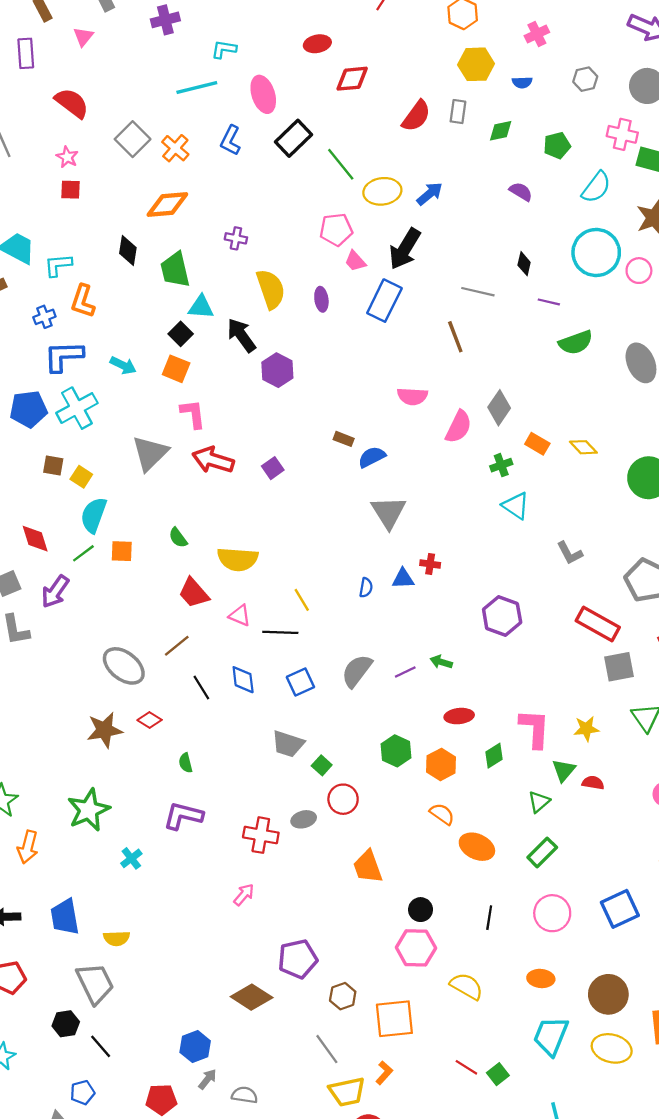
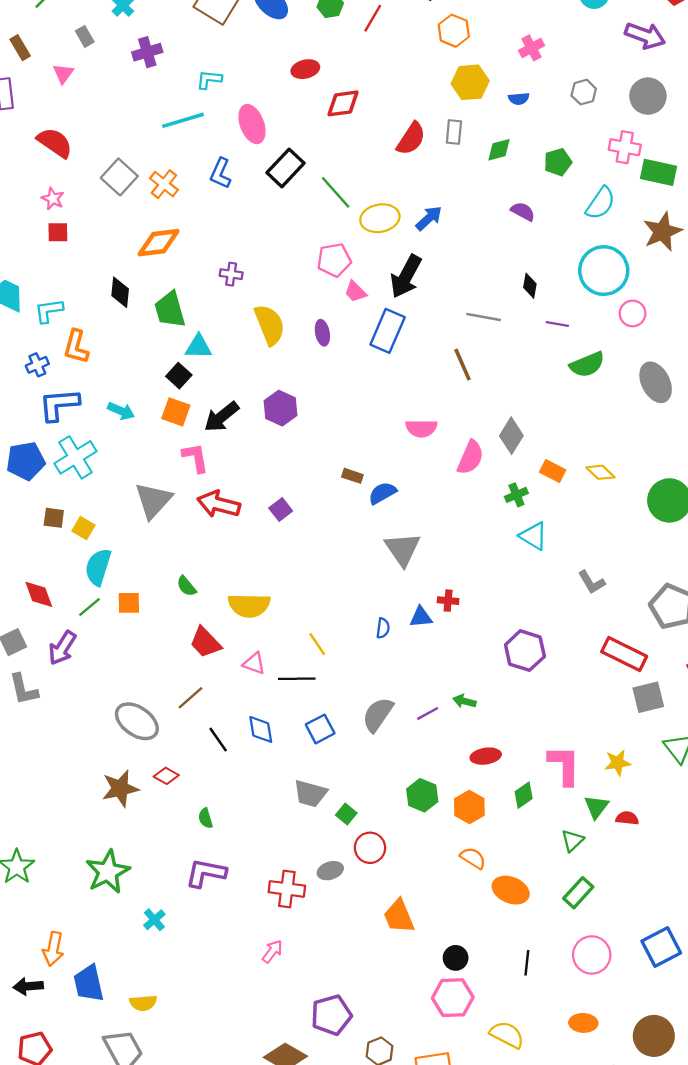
pink circle: (639, 271) -> (633, 313), moved
black arrow: (241, 335) -> (222, 417), moved, turned -90
orange arrow: (28, 847) -> (53, 949), moved

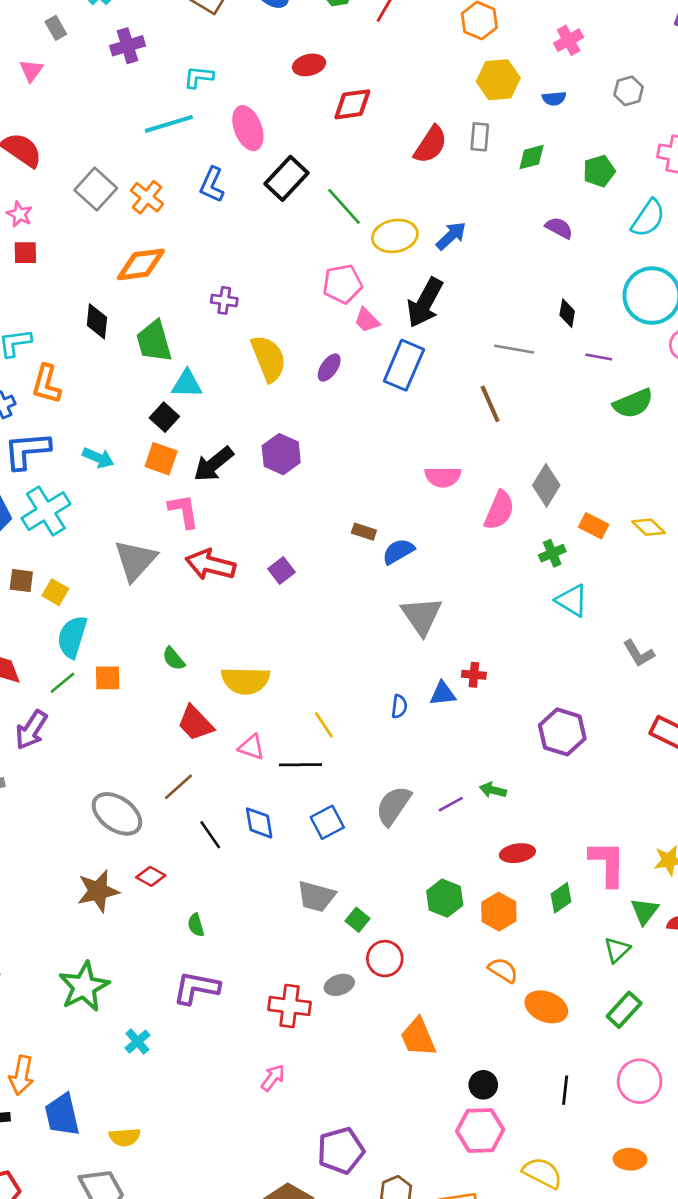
purple ellipse: (322, 333) -> (329, 368), turned 45

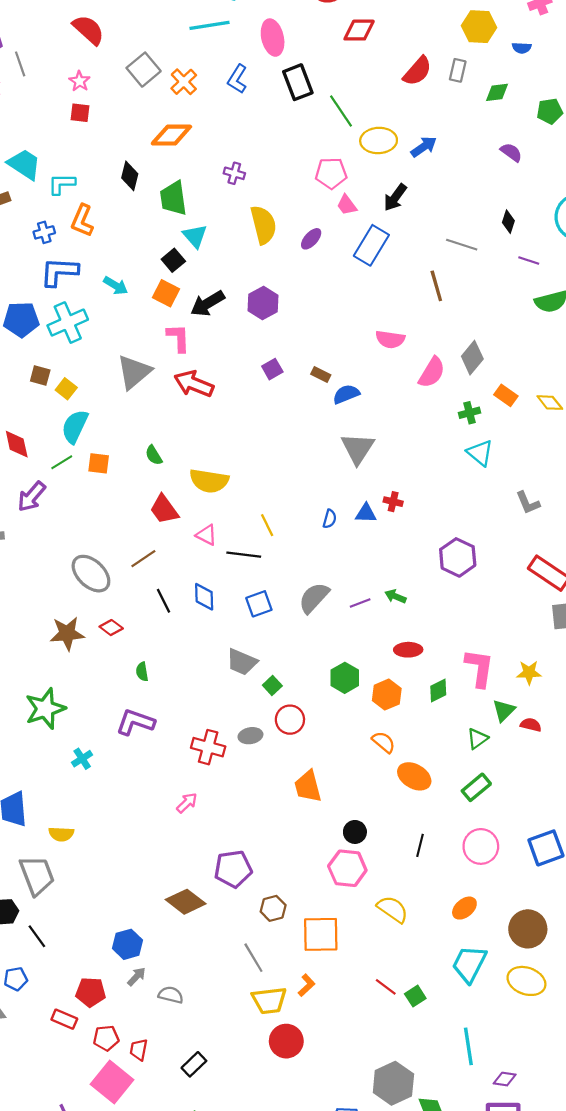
black rectangle: (286, 178) -> (298, 82), turned -72
black arrow: (425, 303) -> (395, 197), size x0.7
cyan triangle: (187, 384) -> (195, 236), turned 40
purple square: (282, 570) -> (272, 369), moved
orange ellipse: (630, 1159) -> (464, 908), turned -50

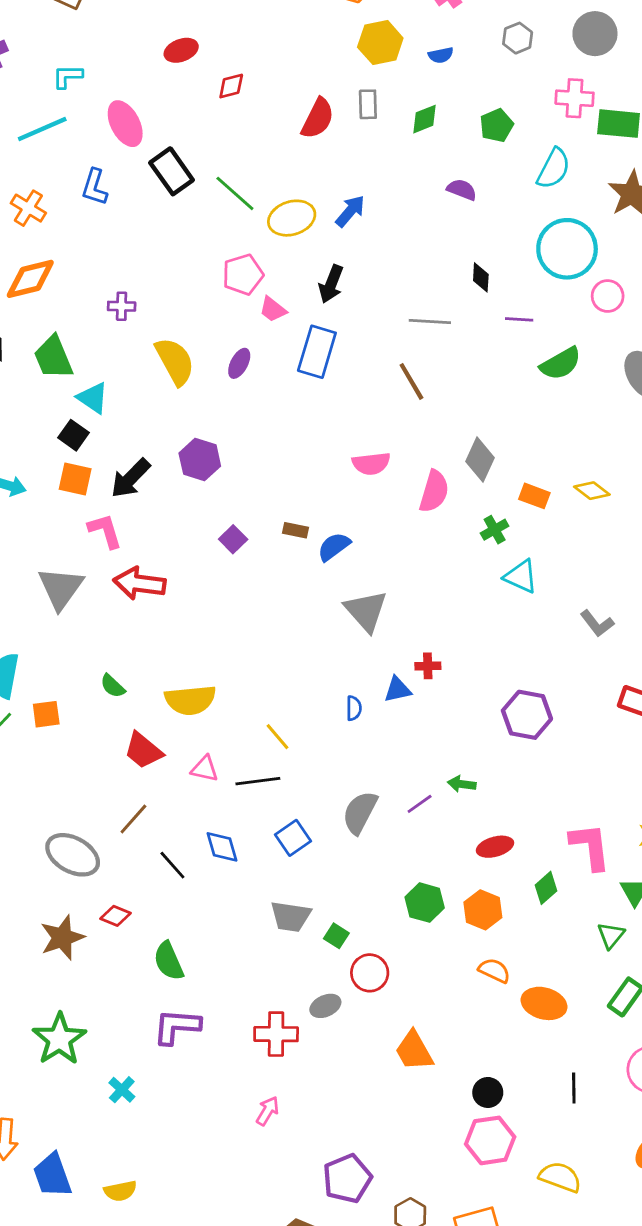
red diamond: (359, 30) -> (231, 86), size x0.7
green semicircle: (142, 672) -> (169, 961), size x1.6

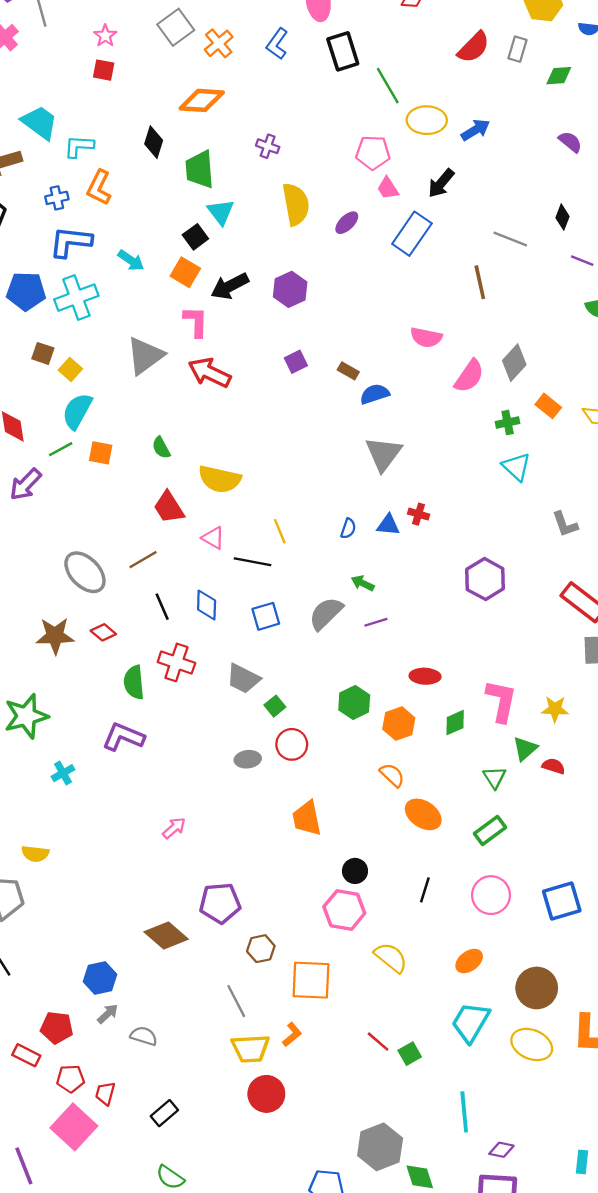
green arrow: (462, 784) -> (363, 583), moved
green triangle: (611, 935) -> (494, 777), turned -30
red cross: (276, 1034) -> (176, 662), moved

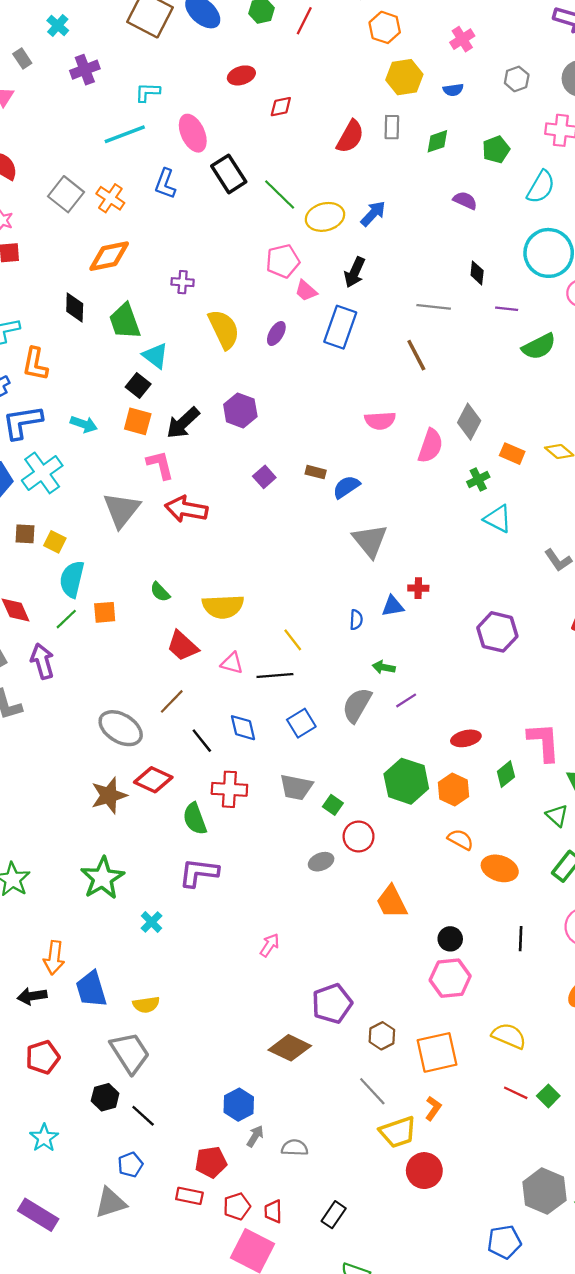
purple arrow: (25, 484) -> (42, 661), turned 136
red diamond: (103, 632) -> (153, 780), size x1.5
green hexagon: (354, 703) -> (406, 781), size x1.4
yellow semicircle: (391, 958) -> (509, 1036), moved

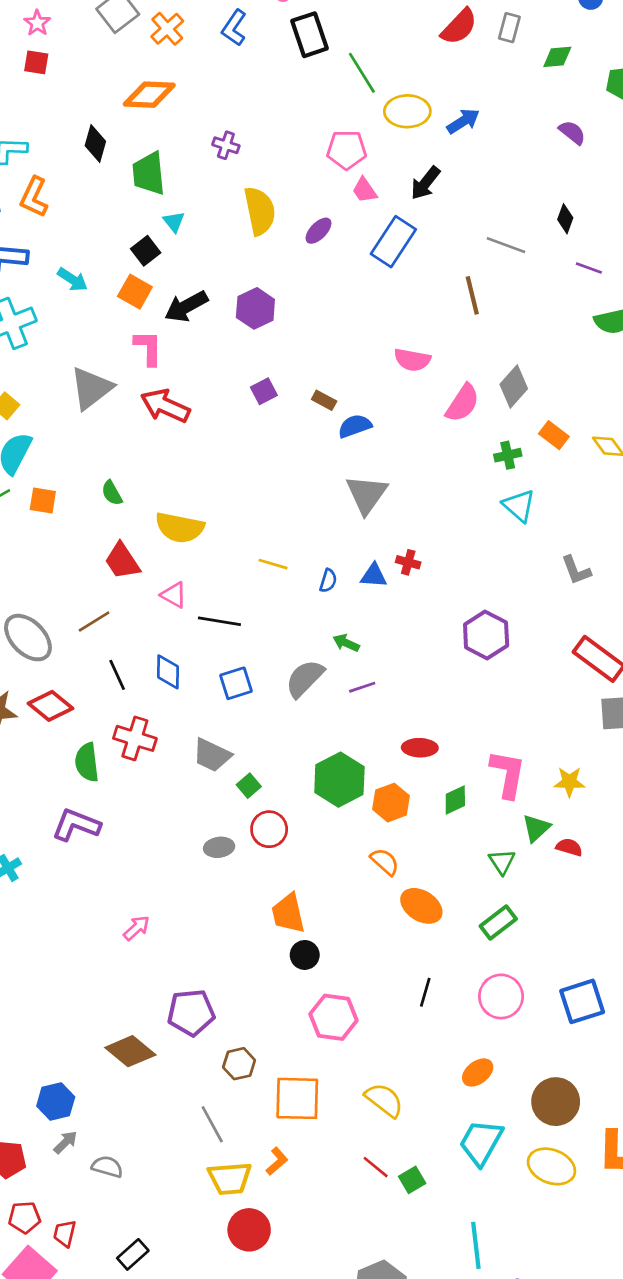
cyan triangle: (155, 356) -> (174, 222), size x0.7
yellow line: (293, 640) -> (273, 564), moved, turned -50
black circle: (450, 939) -> (305, 955), moved

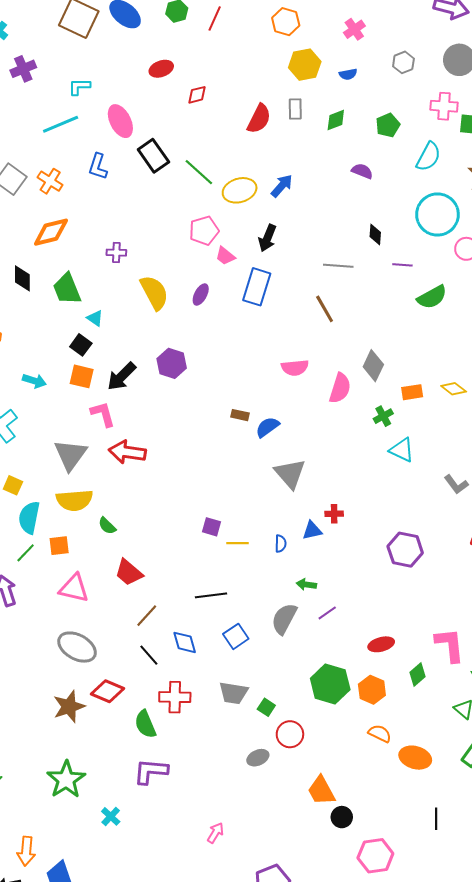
purple square: (264, 391) -> (212, 527), moved, turned -30
orange rectangle: (554, 435) -> (412, 392), turned -30
yellow semicircle: (180, 528) -> (74, 500), moved
pink triangle: (174, 595) -> (74, 588), moved, size x1.5
brown line: (94, 621) -> (147, 616), moved

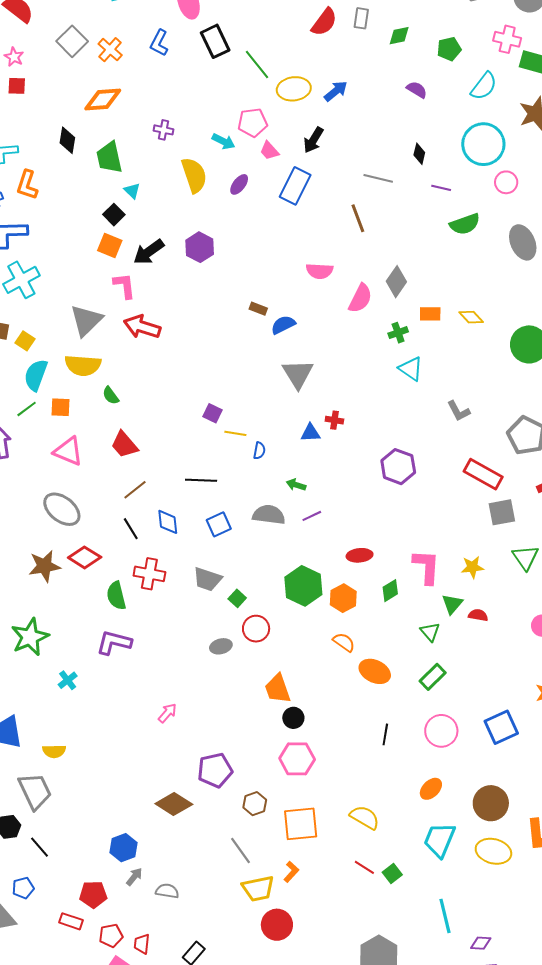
cyan arrow: (34, 381) -> (223, 141), moved
blue semicircle: (281, 544) -> (259, 451), moved
gray semicircle: (284, 619) -> (269, 515), turned 60
pink hexagon: (375, 856) -> (297, 759), moved

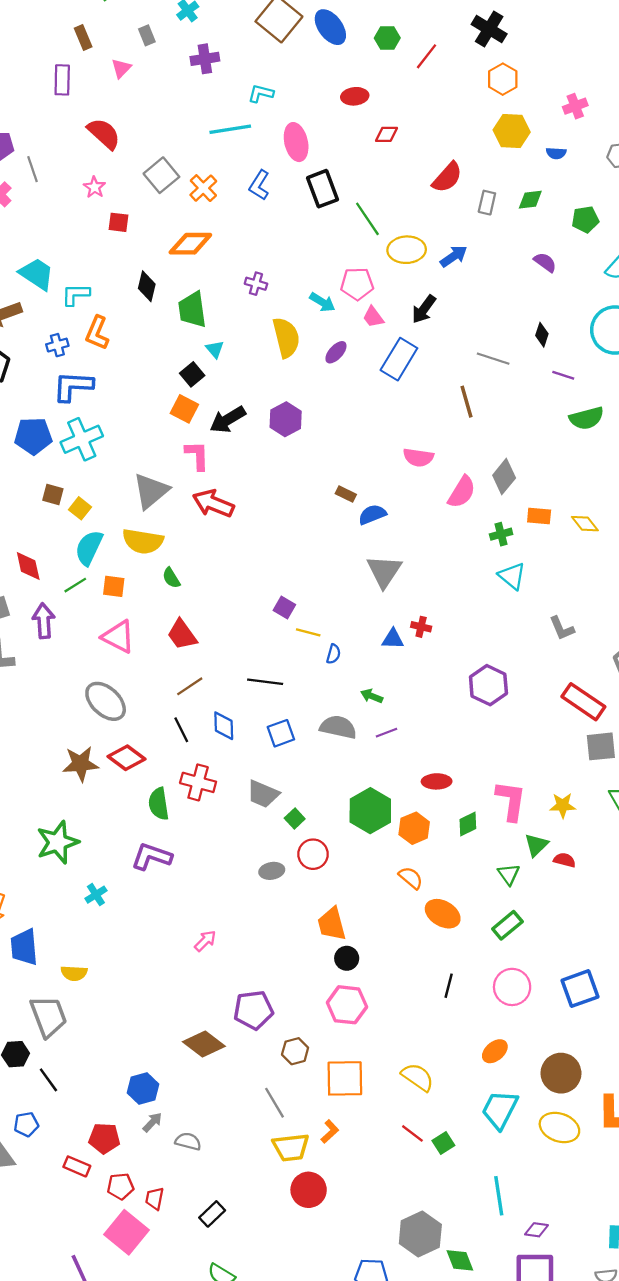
gray rectangle: (361, 18) -> (487, 203), moved
red square: (17, 86) -> (118, 222), moved

